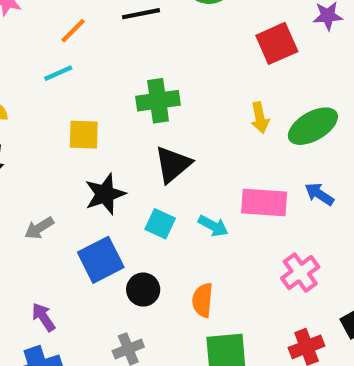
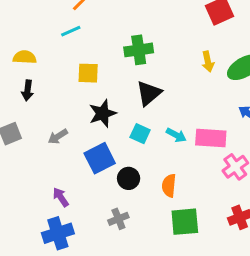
pink rectangle: (264, 203) -> (211, 138), moved

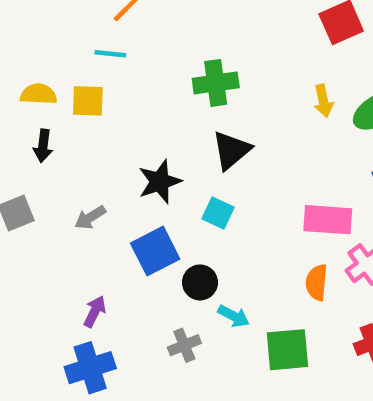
cyan line: (71, 31) -> (110, 54), turned 30
yellow square: (88, 73) -> (88, 101), moved
cyan arrow: (176, 135) -> (234, 316), moved
orange semicircle: (169, 186) -> (317, 282), moved
purple arrow: (61, 197) -> (95, 312), turned 60

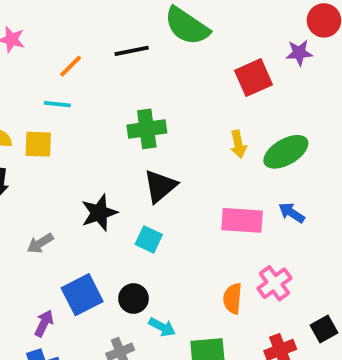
pink rectangle: (328, 220) -> (242, 220), moved
blue square: (155, 251) -> (82, 295), moved

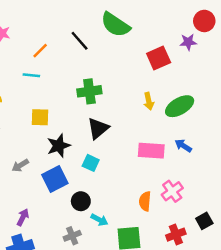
black line: (132, 51) -> (80, 41), turned 60
yellow square: (38, 144) -> (40, 117), moved
blue square: (82, 295) -> (55, 179), moved

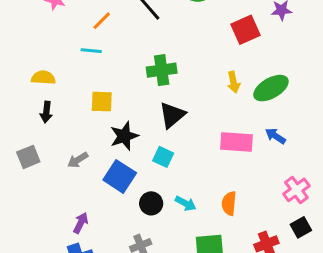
blue square: (55, 179) -> (120, 176), turned -30
pink cross: (172, 191) -> (296, 190), moved
cyan arrow: (99, 220) -> (186, 203), moved

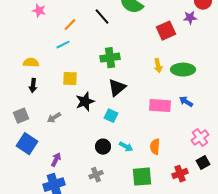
cyan line: (91, 51) -> (63, 45), turned -32
green ellipse: (271, 88) -> (183, 70), turned 30
blue square: (120, 176) -> (27, 144), moved

